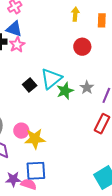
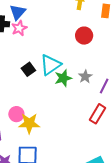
blue triangle: (14, 29) -> (18, 12), turned 48

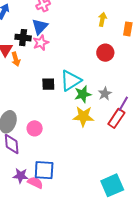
black square: (28, 69) -> (48, 84), turned 32
red rectangle: (97, 114) -> (116, 118), moved
yellow star: (29, 123) -> (83, 116), moved

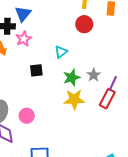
pink star: (41, 43) -> (24, 39), moved
red circle: (105, 53) -> (84, 24), moved
cyan triangle: (71, 81) -> (61, 52), moved, size x0.6

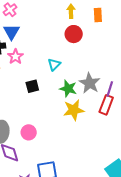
gray star: (94, 75) -> (90, 83), size x1.5
green star: (72, 78) -> (68, 89), turned -30

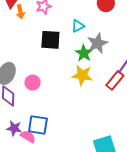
gray star: (90, 83) -> (97, 43), moved
black square: (32, 86) -> (50, 40), size x1.5

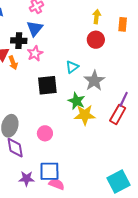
green star: (84, 53) -> (77, 101), moved
pink circle: (33, 83) -> (45, 133), moved
pink semicircle: (28, 137) -> (57, 184), moved

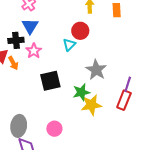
red circle: (96, 40) -> (80, 31), moved
cyan triangle: (72, 67) -> (69, 45), moved
green star: (77, 101) -> (81, 92), turned -30

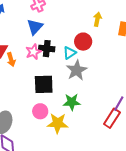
black cross: (16, 40) -> (47, 49), moved
gray star: (96, 70) -> (77, 70), moved
yellow star: (91, 105) -> (58, 123), moved
pink circle: (54, 129) -> (40, 111), moved

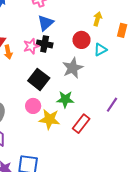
blue triangle: (35, 27) -> (45, 23), moved
cyan triangle: (70, 53) -> (100, 50), moved
black square: (44, 84) -> (39, 79), turned 35
red rectangle: (112, 118) -> (81, 124), moved

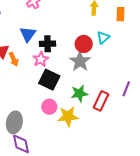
blue triangle: (45, 23) -> (28, 34), moved
red circle: (82, 40) -> (84, 44), moved
pink star: (31, 46) -> (41, 59), moved
red rectangle: (81, 124) -> (101, 101), moved

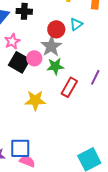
black cross: (48, 44) -> (24, 11), moved
green star: (79, 93) -> (55, 66), moved
pink circle: (49, 107) -> (34, 58), moved

